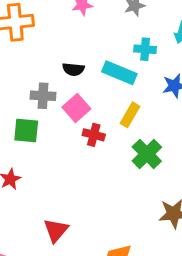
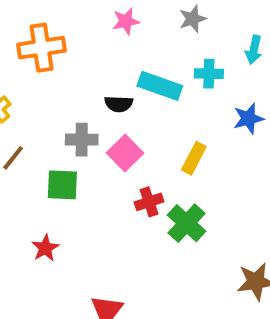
cyan rectangle: (119, 73) -> (160, 86), moved
red cross: (94, 135) -> (149, 202), moved, turned -30
green cross: (147, 154) -> (187, 223), moved

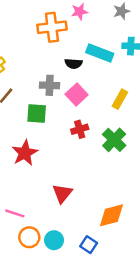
orange cross: (42, 48) -> (52, 27), moved
red cross: (149, 202) -> (80, 129), moved
red star: (45, 248) -> (25, 153), size x1.5

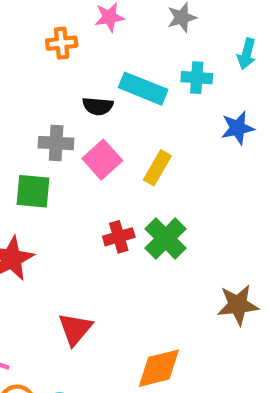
orange cross: (52, 27) -> (62, 43), size x0.6
yellow rectangle: (120, 99) -> (157, 168), moved
red cross: (80, 129) -> (119, 237), moved

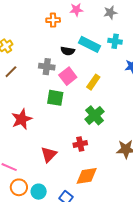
green square: (33, 191) -> (55, 98), moved
red cross: (119, 237) -> (80, 144), moved

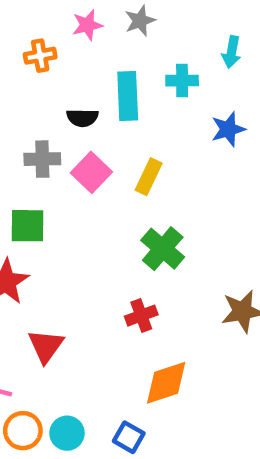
gray star: (110, 13) -> (140, 21), moved
cyan rectangle: (90, 44) -> (128, 96), turned 70
green square: (55, 98) -> (27, 226), moved
red triangle: (49, 154) -> (46, 346), moved

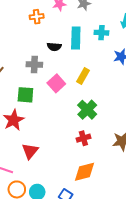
pink square: (91, 172) -> (56, 83), moved
red cross: (141, 316) -> (83, 138), moved

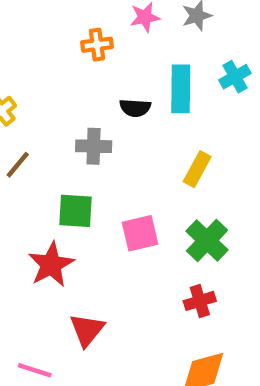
cyan cross: (101, 33) -> (235, 77), turned -32
pink square: (56, 83) -> (140, 233), moved, turned 30

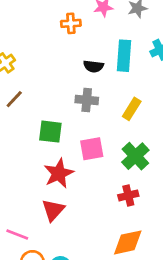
gray cross: (94, 146) -> (87, 100), moved
red star: (51, 265) -> (59, 173), moved

